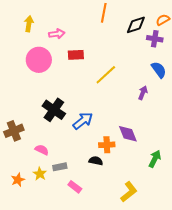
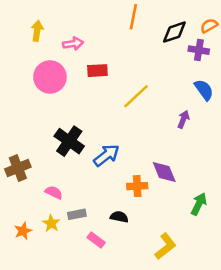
black semicircle: (96, 161) -> (119, 217), moved

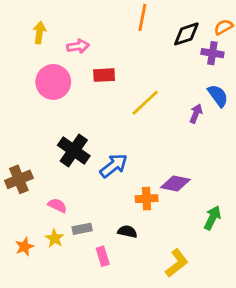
purple arrow: (183, 119) -> (196, 114), moved
purple diamond: (164, 172) -> (175, 184), turned -56
pink rectangle: (96, 240) -> (103, 256), turned 36

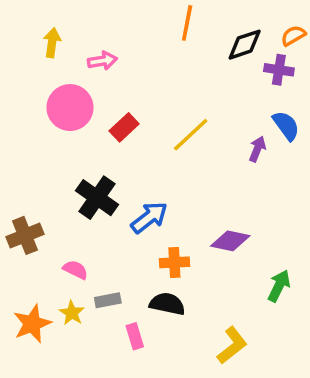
red rectangle: (104, 75) -> (124, 127), moved, turned -40
orange cross: (147, 199) -> (174, 262), moved
black semicircle: (127, 232) -> (167, 304), size x1.4
orange star: (24, 247) -> (32, 324), size x1.5

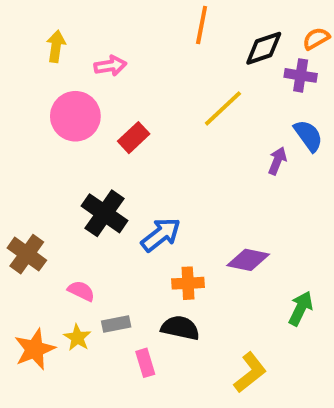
yellow line: (191, 135) -> (223, 108), moved
brown cross: (25, 235) -> (27, 254), turned -32

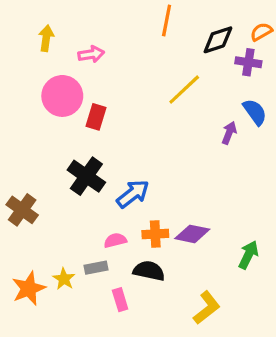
red rectangle: (134, 138) -> (96, 117), moved, turned -30
purple diamond: (248, 260) -> (192, 234), moved
pink semicircle: (81, 291) -> (115, 240), moved, turned -40

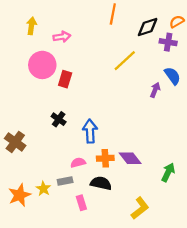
black cross: (86, 176) -> (59, 119), size x0.6
blue arrow: (133, 194) -> (90, 131), turned -55
purple diamond: (192, 234) -> (130, 158), turned 40

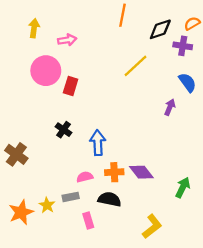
purple arrow: (155, 90) -> (170, 107), moved

